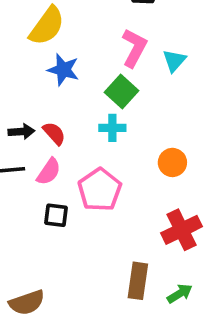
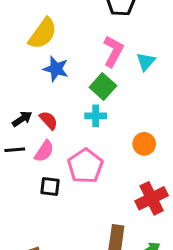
black arrow: (21, 132) -> (22, 119), turned -30

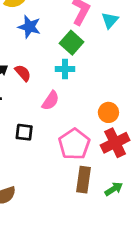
orange circle: (144, 144) -> (108, 112), moved
pink semicircle: (44, 151) -> (50, 101), moved
pink pentagon: (85, 166) -> (74, 144), moved

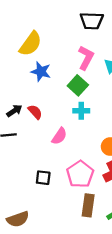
cyan cross: (65, 69) -> (81, 111), moved
black square: (24, 132) -> (43, 178), moved

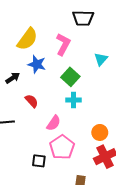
pink L-shape: (86, 58) -> (63, 44), moved
black arrow: (14, 111) -> (13, 78), moved
pink pentagon: (80, 174) -> (62, 147), moved

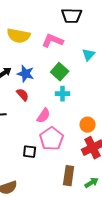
yellow semicircle: (27, 39) -> (19, 36), turned 65
pink L-shape: (63, 44) -> (53, 41), turned -95
blue star: (37, 64) -> (26, 74), moved

